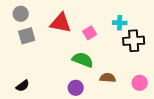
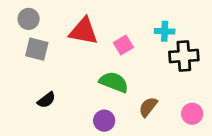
gray square: (27, 36) -> (37, 49), turned 30
brown semicircle: (108, 78) -> (148, 107), turned -56
black semicircle: (23, 86) -> (46, 100), moved

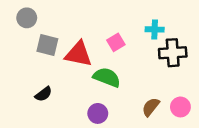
red triangle: (84, 31) -> (78, 54), moved
gray square: (37, 49) -> (47, 45), moved
brown semicircle: (148, 107) -> (151, 107), moved

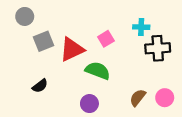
gray square: (47, 45) -> (44, 41), turned -36
red triangle: (78, 54) -> (72, 49), turned -36

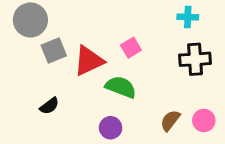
gray circle: (25, 16) -> (30, 20), size x1.5
cyan cross: (141, 27) -> (188, 17), moved

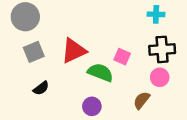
pink square: (131, 48) -> (122, 57), moved, turned -35
gray square: (54, 51) -> (34, 52), moved
pink circle: (204, 120) -> (160, 77), moved

